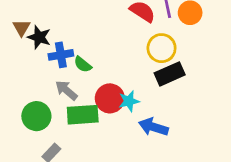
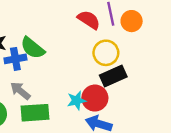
green semicircle: (83, 64) -> (33, 48), moved, size x1.5
red circle: (110, 98) -> (95, 98), moved

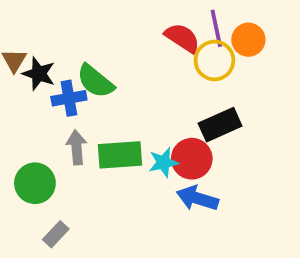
yellow circle: (106, 53) -> (214, 60), moved
gray arrow: (20, 91) -> (77, 147), turned 45
green rectangle: (35, 113) -> (120, 155), moved

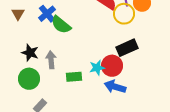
black star: (39, 74) -> (30, 53), moved
blue cross: (69, 98) -> (47, 14), moved, turned -30
green rectangle: (120, 155) -> (74, 77), moved, size x0.7

